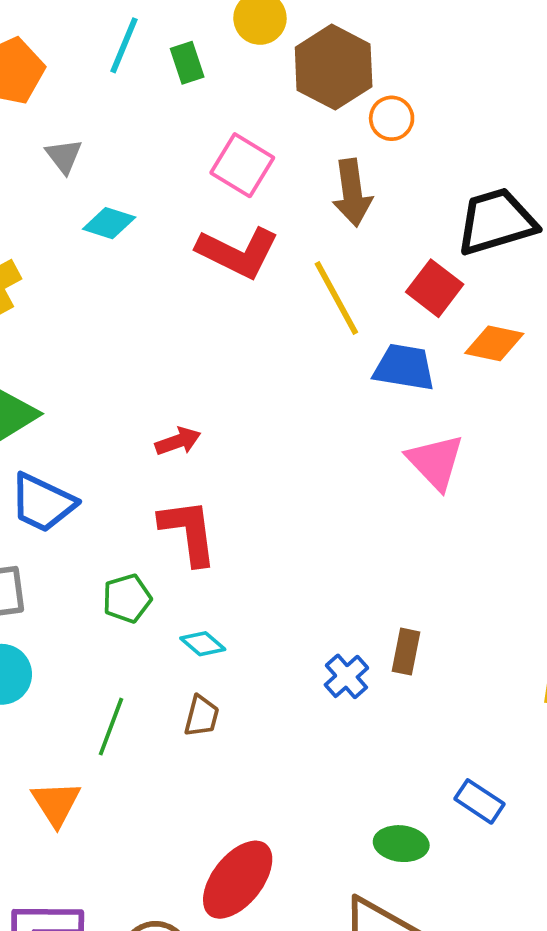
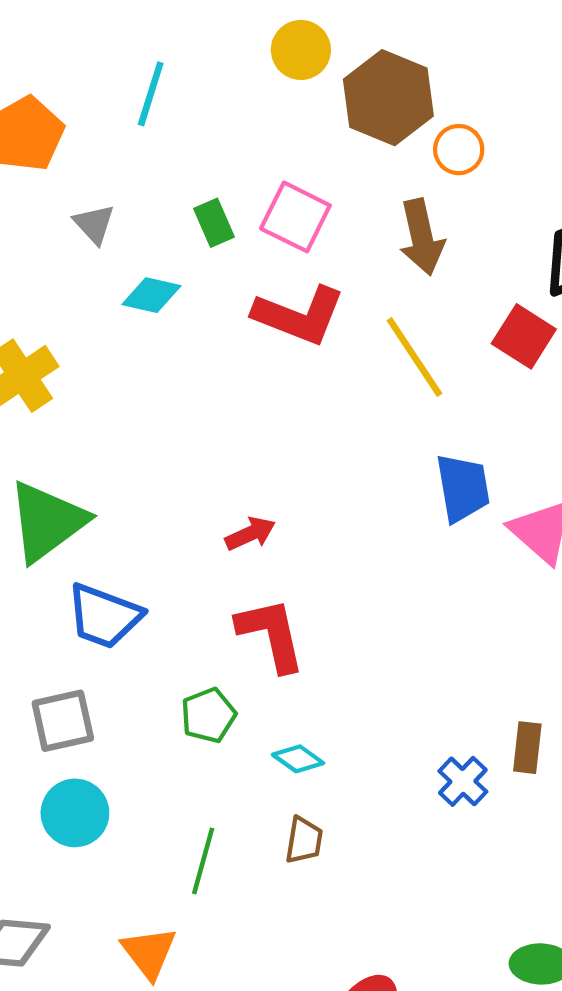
green rectangle: (187, 63) -> (214, 223), moved
blue trapezoid: (404, 367) -> (463, 488), moved, turned 76

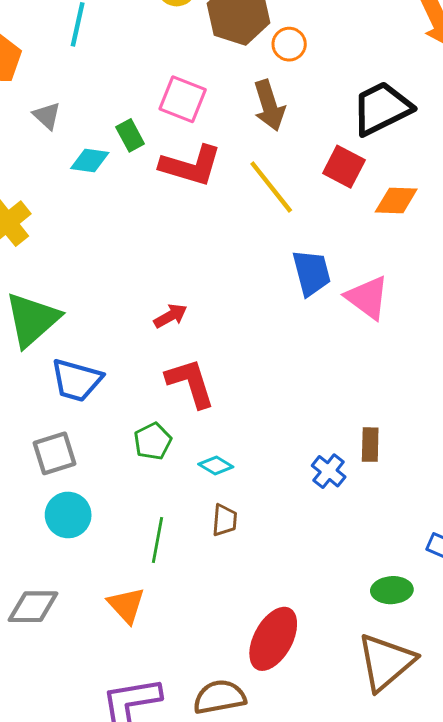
green rectangle: (214, 223) -> (130, 135), moved

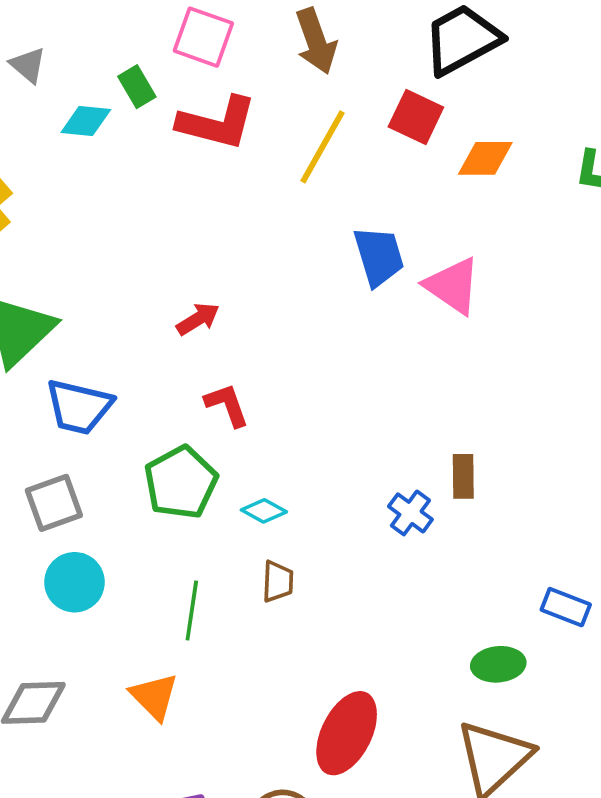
yellow line: (271, 187) -> (322, 147), turned 70
red L-shape: (190, 383) -> (227, 405), size x0.7
green pentagon: (153, 441) -> (181, 482), size x1.5

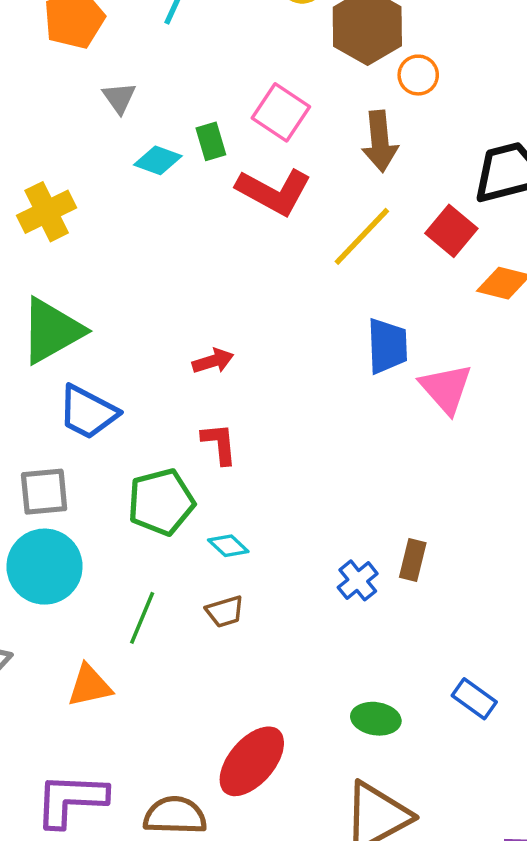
brown trapezoid: (278, 581) -> (225, 611), turned 57
cyan circle: (75, 582) -> (45, 567), size x1.4
green ellipse: (498, 664) -> (376, 719), moved
orange triangle: (154, 697) -> (90, 686), turned 48

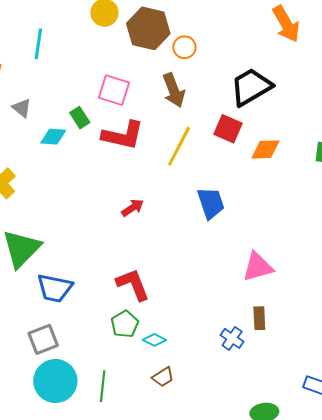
red arrow: (213, 361) -> (133, 208), moved
pink triangle: (446, 389) -> (258, 267), moved, turned -48
red L-shape: (219, 444) -> (133, 284), size x1.4
green pentagon: (161, 502) -> (125, 324), moved, size x0.7
green line: (142, 618) -> (103, 386), moved

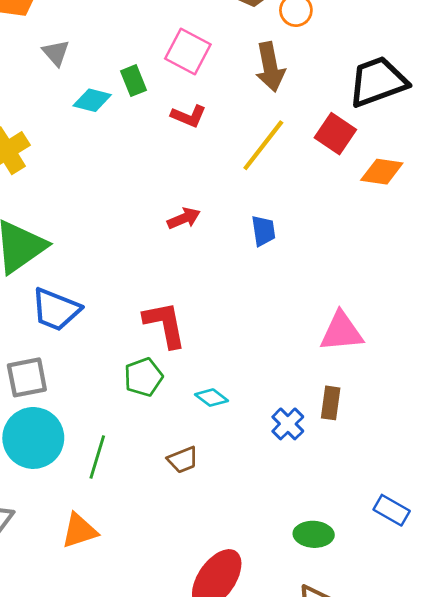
red L-shape: (123, 135) -> (189, 116), size x0.6
blue trapezoid: (211, 203) -> (263, 231), moved, size x0.7
cyan diamond: (154, 340) -> (211, 398), moved

